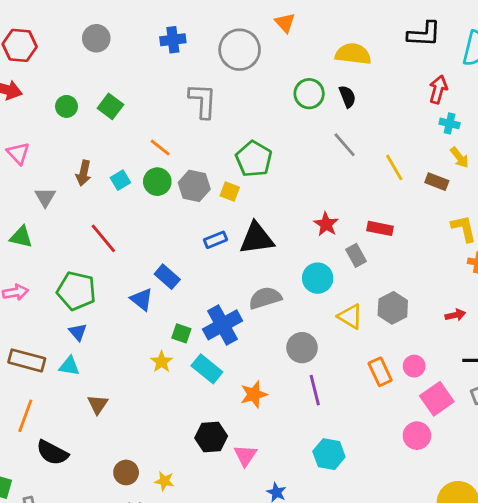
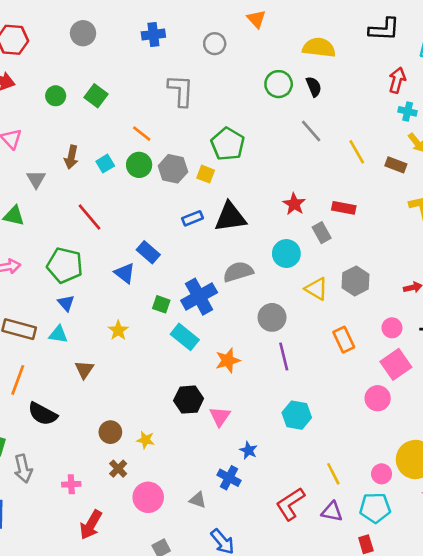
gray circle: (240, 50) -> (215, 44), size x0.6
yellow star: (162, 362) -> (118, 330), moved
pink circle: (414, 366) -> (392, 328), moved

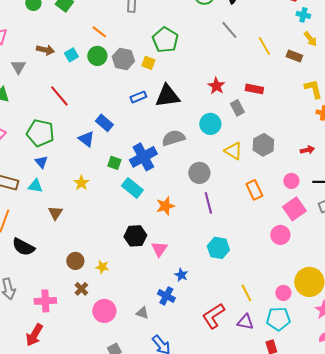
brown arrow: (71, 157) -> (45, 50), turned -90
pink cross: (71, 484) -> (45, 301), size x1.5
red arrow: (91, 525) -> (34, 335), moved

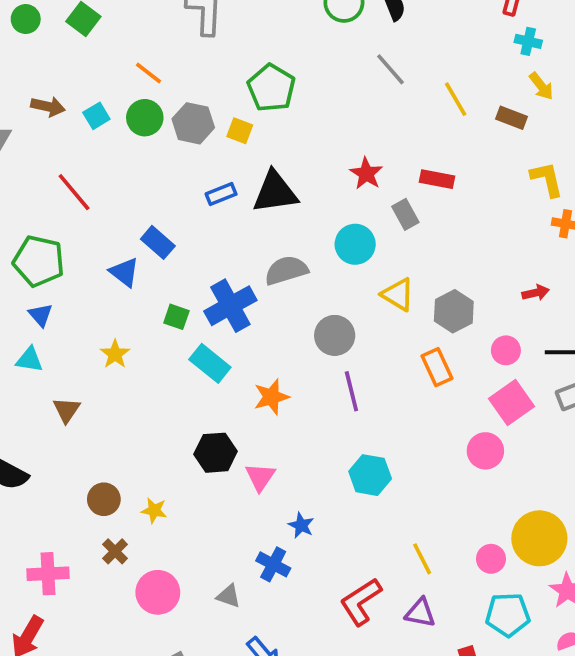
gray hexagon: (263, 145) -> (454, 311), moved
cyan pentagon: (278, 319) -> (508, 615), moved

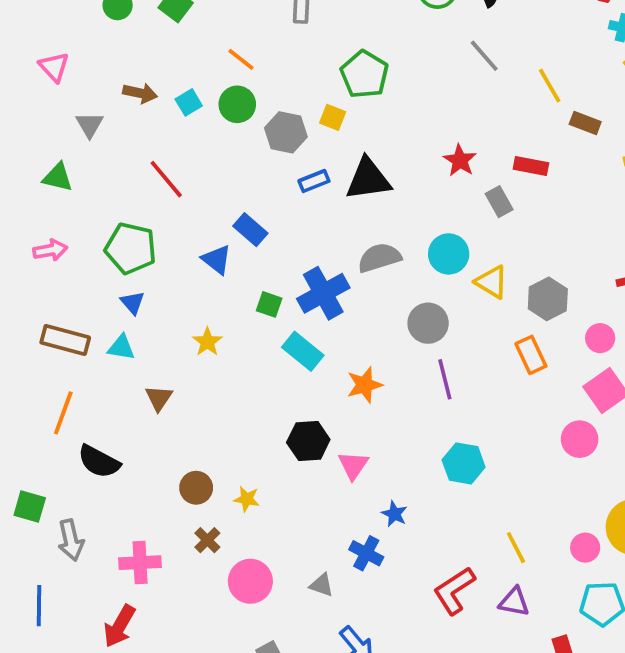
brown rectangle: (511, 118) -> (585, 123), moved
gray hexagon: (193, 123) -> (286, 132), moved
cyan circle: (355, 244) -> (449, 254), moved

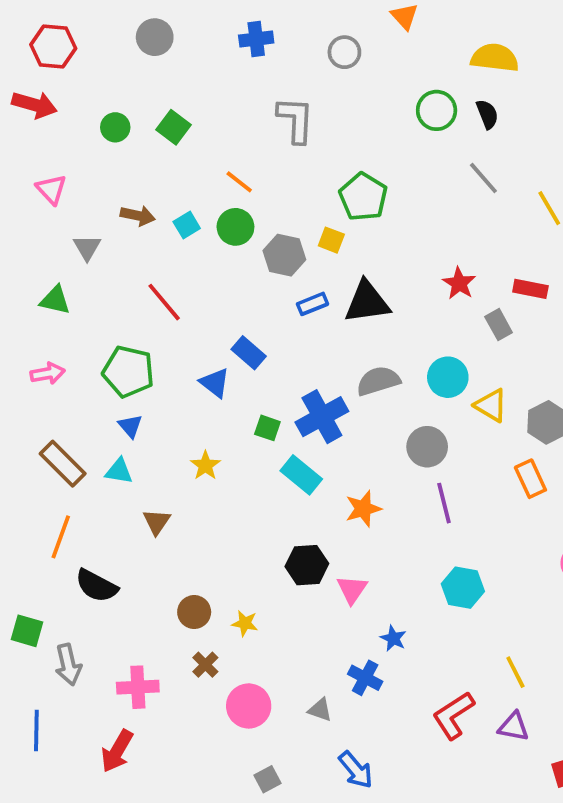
brown rectangle: (65, 340) -> (63, 464), turned 30

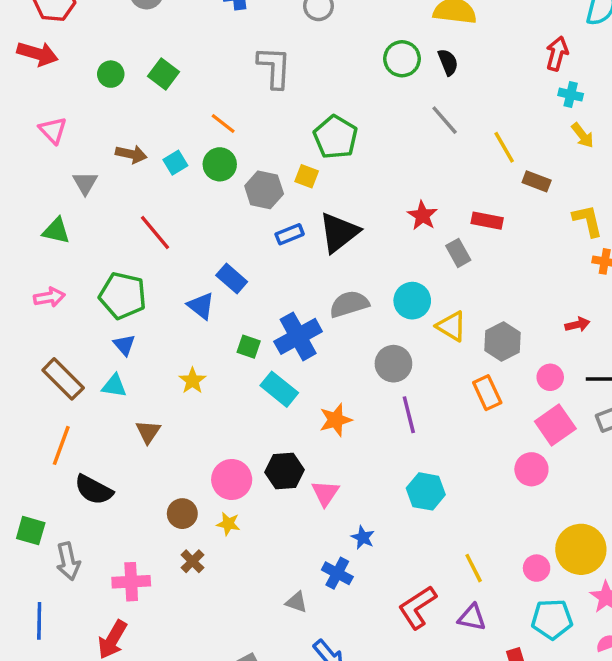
black triangle: (367, 302) -> (339, 233), turned -30
pink circle: (249, 706) -> (232, 479), moved

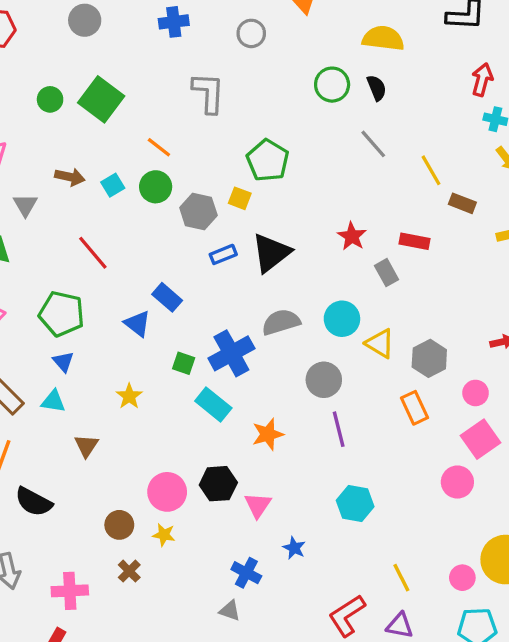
green square: (164, 74) -> (101, 99), size x1.5
blue cross: (337, 573) -> (246, 573), moved

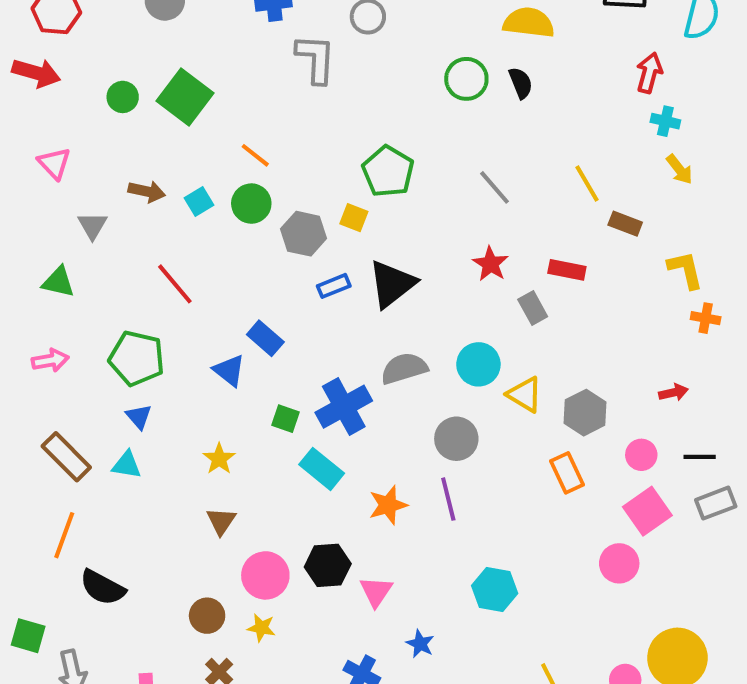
gray L-shape: (208, 93) -> (316, 59), moved
gray line: (373, 144) -> (495, 187), moved
purple line: (339, 429) -> (448, 499), moved
brown triangle: (86, 446) -> (221, 521), moved

